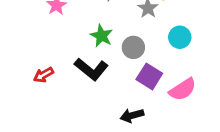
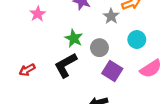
black L-shape: (91, 69) -> (66, 65), turned 112
pink semicircle: (183, 89) -> (151, 69), moved

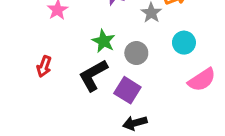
red arrow: (27, 70) -> (44, 66), moved, turned -42
purple square: (112, 71) -> (127, 90), moved

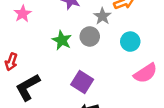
gray circle: (136, 53) -> (90, 36), moved
black L-shape: (93, 75) -> (28, 87), moved

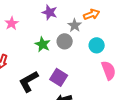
pink semicircle: (145, 73) -> (109, 70), turned -78
black L-shape: (28, 87) -> (29, 81), moved

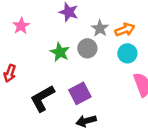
orange arrow: (92, 14) -> (125, 30), moved
purple square: (59, 77) -> (80, 93), turned 30

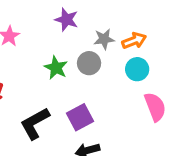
gray star: (100, 28) -> (104, 39), turned 30

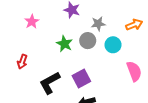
orange arrow: (134, 41) -> (134, 25), moved
cyan circle: (137, 69) -> (113, 45), moved

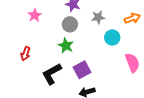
gray circle: (88, 41) -> (70, 24), moved
green star: (64, 44) -> (66, 46), moved

